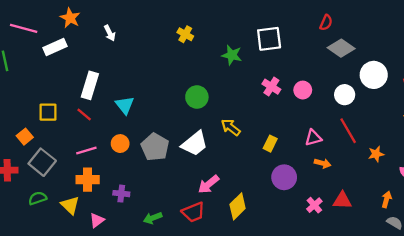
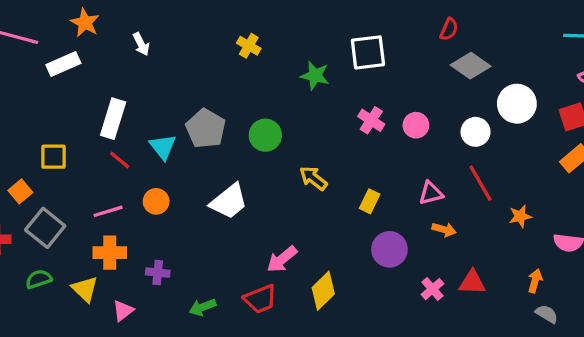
red line: (84, 114) -> (120, 160), moved
white trapezoid: (195, 144) -> (229, 201), moved
gray pentagon: (155, 147) -> (206, 129), moved

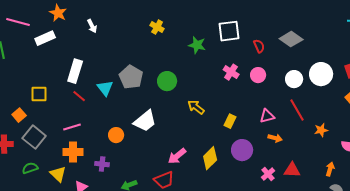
red semicircle: (449, 29) -> (259, 46), moved, turned -48
white circle: (517, 104) -> (321, 74), moved
orange circle: (156, 201) -> (116, 135), moved
yellow diamond: (323, 291) -> (210, 158), moved

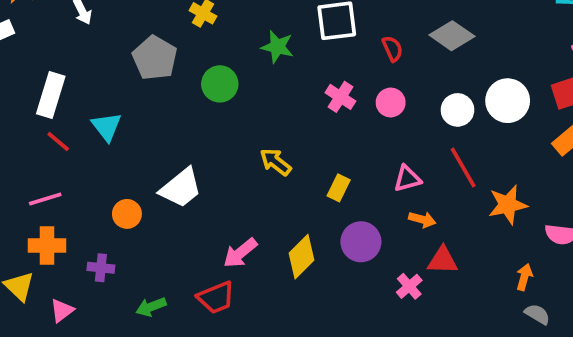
gray pentagon: (131, 77) -> (155, 58), moved
green circle: (167, 81) -> (220, 84), moved
orange star: (321, 130) -> (508, 205), size x1.5
red triangle: (292, 170) -> (443, 260), moved

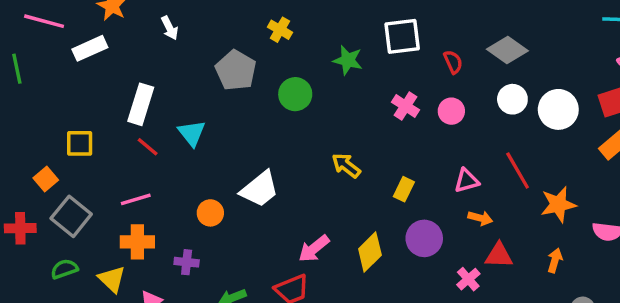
white circle: (457, 110) -> (512, 99), moved
orange arrow: (524, 277) -> (555, 260), moved

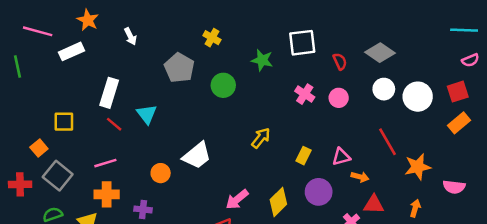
yellow arrow: (346, 165) -> (261, 138), turned 90
pink triangle: (467, 181) -> (341, 157), moved

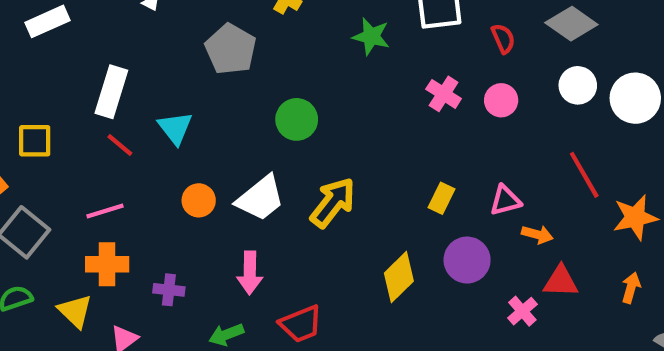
green circle: (223, 85) -> (297, 119), moved
yellow arrow: (261, 138) -> (333, 203), moved, size x1.4
orange circle: (161, 173) -> (199, 200), moved
pink arrow: (237, 199) -> (250, 273), moved, turned -50

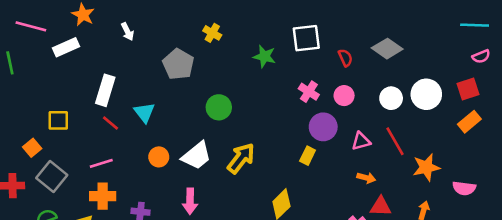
white circle: (578, 85) -> (391, 98), moved
pink triangle: (505, 200) -> (361, 141), moved
purple circle: (467, 260) -> (323, 127), moved

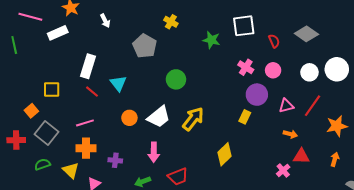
red line: (395, 141) -> (313, 106), turned 65

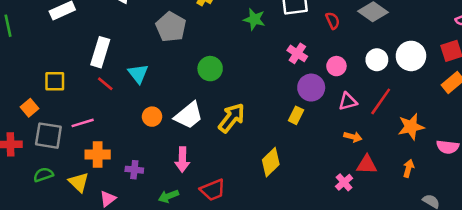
pink circle: (273, 70) -> (336, 66), moved
pink line: (85, 123) -> (83, 123), moved
gray square: (47, 133) -> (48, 136), turned -30

